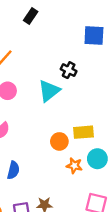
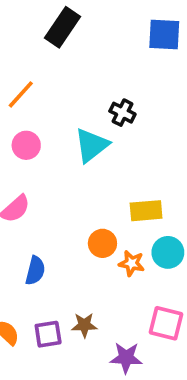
black rectangle: (31, 16) -> (63, 27), size x1.5
blue square: (94, 36) -> (164, 35), moved
orange circle: (59, 141) -> (102, 243), moved

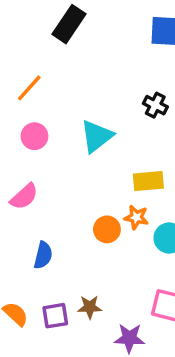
black cross: (122, 113) -> (155, 105), moved
yellow rectangle: (146, 211) -> (148, 181), moved
orange star: (132, 263) -> (136, 217), moved

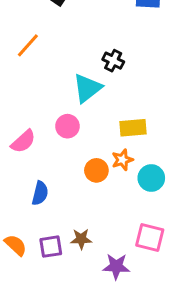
black cross: (155, 105) -> (113, 61), moved
pink circle: (34, 136) -> (67, 126), moved
orange star: (136, 217) -> (122, 160), turned -30

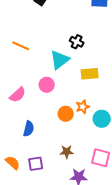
orange line: (28, 45) -> (21, 46), moved, turned 72
yellow rectangle: (133, 128) -> (90, 74), moved
brown star: (81, 239) -> (67, 152), moved

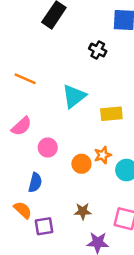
black cross: (77, 42) -> (98, 50), moved
pink circle: (47, 85) -> (48, 148), moved
pink semicircle: (18, 95) -> (21, 126), moved
orange semicircle: (13, 163) -> (23, 210), moved

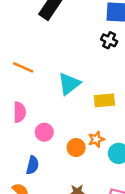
black cross: (98, 50) -> (109, 40), moved
pink semicircle: (21, 126) -> (20, 112), turned -48

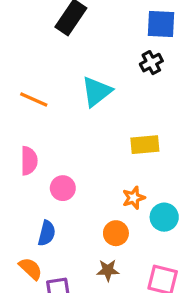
black cross: (109, 40) -> (151, 63), turned 35
cyan triangle: (69, 84) -> (97, 92), moved
orange circle: (76, 148) -> (116, 233), moved

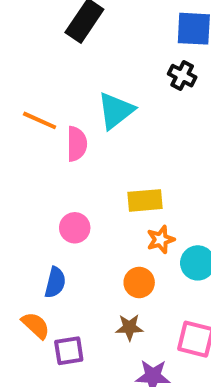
black cross: (151, 63) -> (182, 76), turned -35
yellow rectangle: (145, 145) -> (145, 200), moved
pink semicircle: (29, 161) -> (77, 144), moved

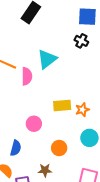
pink circle: (75, 228) -> (34, 124), moved
orange star: (161, 240) -> (82, 110), moved
brown star: (129, 327) -> (45, 170), moved

